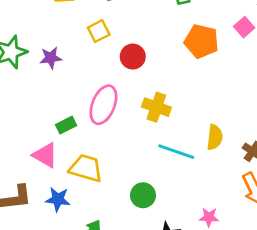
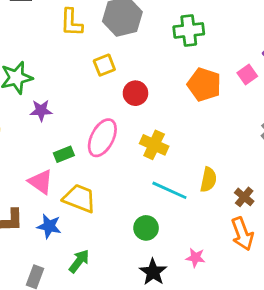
purple star: (51, 58) -> (41, 110), moved
green circle: (143, 195) -> (146, 228), moved

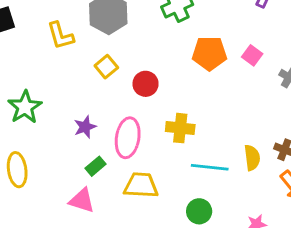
pink square: (247, 74) -> (252, 55), moved
purple star: (41, 110) -> (85, 127), moved
yellow semicircle: (208, 180) -> (252, 158), moved
yellow trapezoid: (79, 198) -> (141, 185), moved

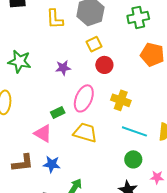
yellow square: (106, 67) -> (94, 44), moved
green star: (25, 107) -> (19, 61), turned 30
purple star: (85, 127) -> (63, 68), moved
green circle: (199, 211) -> (133, 159), moved

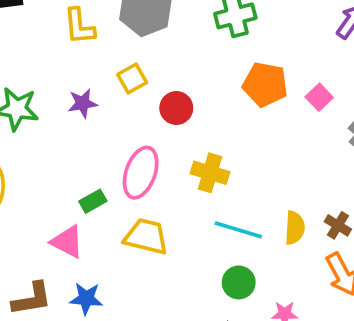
yellow square: (94, 44) -> (132, 79), moved
purple star: (63, 68) -> (83, 103), moved

